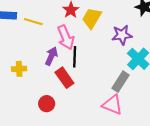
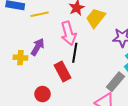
yellow line: (33, 22) -> (40, 14), turned -36
purple arrow: (51, 56) -> (38, 47), moved

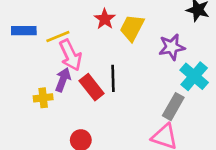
pink arrow: (69, 33) -> (70, 55), moved
red rectangle: (63, 71) -> (92, 87), moved

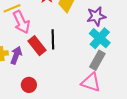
cyan cross: (194, 76) -> (100, 38), moved
purple arrow: (63, 80) -> (16, 55), moved

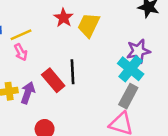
purple star: (96, 16) -> (138, 51), moved
pink arrow: (21, 22) -> (21, 52), moved, size x0.6

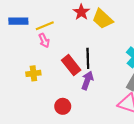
yellow trapezoid: (89, 25) -> (103, 19), turned -75
purple arrow: (28, 93) -> (87, 80), moved

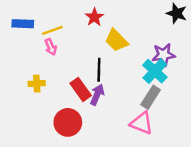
yellow trapezoid: (103, 19) -> (116, 40), moved
red rectangle: (71, 65) -> (81, 89), moved
red circle: (63, 106) -> (68, 122), size x1.5

